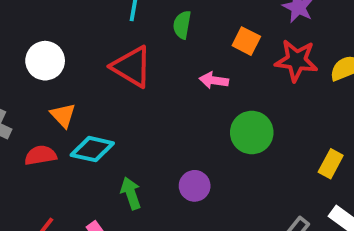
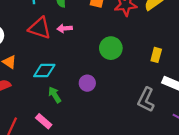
pink arrow: (214, 80) -> (65, 28), moved
cyan diamond: (92, 149) -> (44, 70), moved

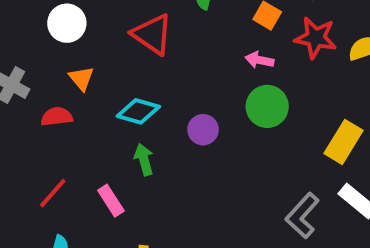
pink arrow: (65, 28) -> (259, 60), moved
yellow rectangle: (156, 55) -> (343, 142), size x1.5
purple circle: (87, 83) -> (203, 130), moved

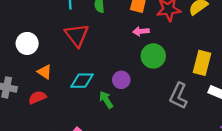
red triangle: (152, 34) -> (77, 35), turned 35
green arrow: (144, 159) -> (106, 100), moved
gray L-shape: (302, 216) -> (178, 96), moved

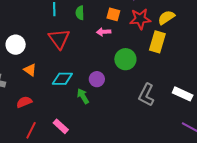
pink arrow: (141, 31) -> (104, 32), moved
yellow rectangle: (202, 63) -> (157, 42), moved
red semicircle: (37, 97) -> (24, 102), moved

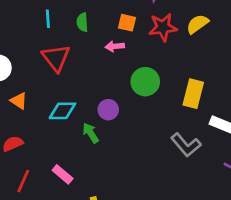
yellow rectangle: (157, 42) -> (193, 94), moved
gray L-shape: (146, 95) -> (186, 145), moved, turned -65

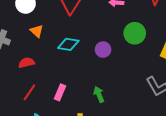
green arrow: (91, 133) -> (99, 94), moved
pink rectangle: (63, 174) -> (60, 92), turned 63

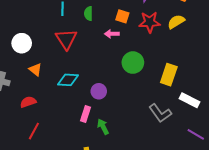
purple circle: (103, 50) -> (99, 91), moved
pink rectangle: (60, 92) -> (86, 114), moved

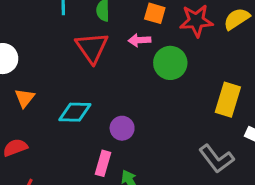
red triangle: (66, 39) -> (92, 48), moved
green circle: (133, 63) -> (170, 63), moved
orange triangle: (35, 70) -> (25, 98), turned 32

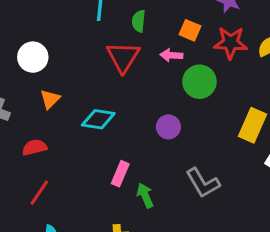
purple circle: (122, 128) -> (168, 127), moved
gray L-shape: (216, 159) -> (203, 183), moved

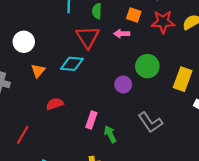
green circle: (199, 82) -> (147, 66), moved
cyan diamond: (98, 119) -> (72, 64), moved
red semicircle: (35, 147) -> (55, 104), moved
red line: (39, 193) -> (23, 135), moved

